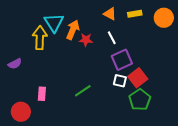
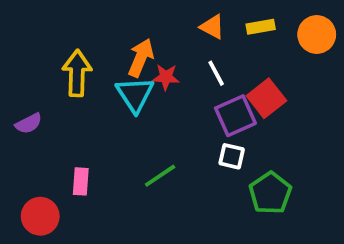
cyan triangle: (54, 23) -> (135, 94), moved
red square: (138, 78) -> (266, 98), moved

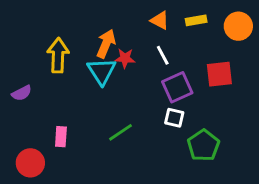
red square: (266, 98) -> (219, 74), moved, turned 32

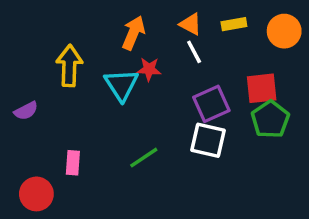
orange arrow: (106, 44) -> (133, 33), moved
white line: (163, 55) -> (194, 52), moved
white square: (174, 118) -> (208, 140), size x1.5
green pentagon: (203, 145) -> (270, 119), moved

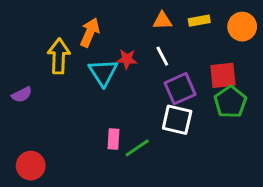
orange triangle: (191, 24) -> (162, 21), turned -30
orange arrow: (133, 33) -> (90, 32), moved
white line: (194, 52) -> (162, 56), moved
green line: (144, 158) -> (137, 148), moved
pink rectangle: (73, 163) -> (113, 139), moved

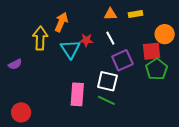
orange circle: (242, 27) -> (165, 34), moved
white square: (177, 120) -> (107, 81), moved
pink rectangle: (113, 139) -> (77, 94), size x1.6
green line: (137, 148) -> (106, 100), moved, turned 60

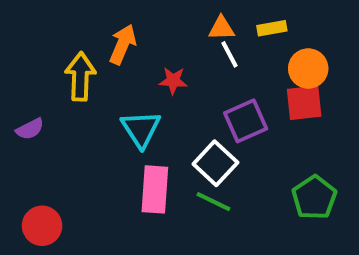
orange circle: (165, 34) -> (308, 69), moved
white line: (110, 38) -> (230, 54), moved
cyan triangle: (70, 49) -> (141, 129), moved
green pentagon: (157, 69) -> (314, 198), moved
white square: (107, 81) -> (215, 163), turned 30

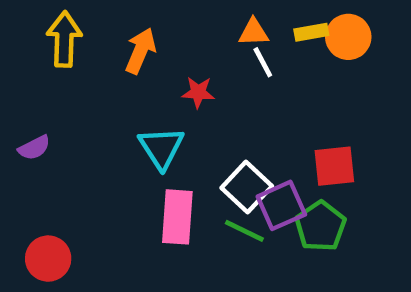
orange circle: (308, 69) -> (348, 37), moved
yellow arrow: (80, 77) -> (64, 39), moved
red square: (304, 103) -> (334, 166), moved
purple square: (246, 121) -> (281, 205), moved
green pentagon: (314, 198) -> (321, 226), moved

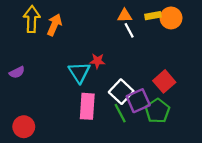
orange arrow: (140, 51) -> (54, 25), moved
red star: (198, 92) -> (97, 61), moved
red square: (334, 166) -> (164, 81), turned -35
green line: (244, 231) -> (120, 113), turned 36

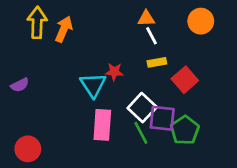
yellow rectangle: (153, 16) -> (157, 62), moved
red square: (164, 81) -> (185, 80), moved
purple square: (138, 101) -> (162, 118), turned 30

